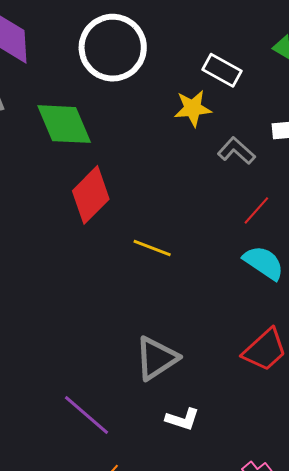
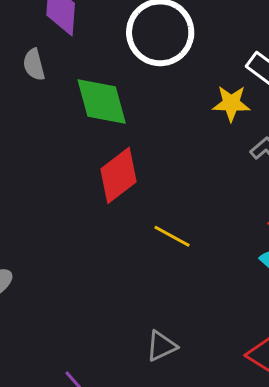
gray triangle: (156, 358) -> (161, 346), size x0.7

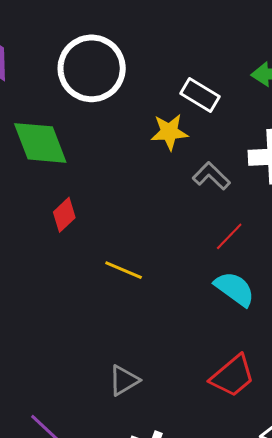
red diamond: (118, 175) -> (64, 215), size x0.6

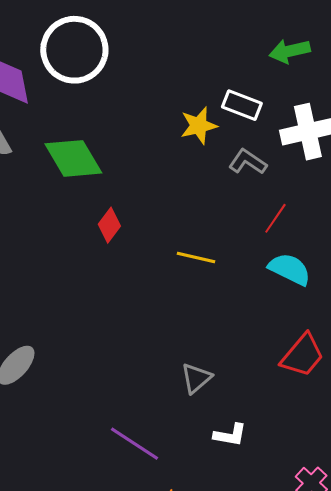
white circle: (92, 68) -> (74, 50), moved
white rectangle: (200, 95) -> (242, 105), moved
yellow line: (124, 270) -> (196, 258), moved

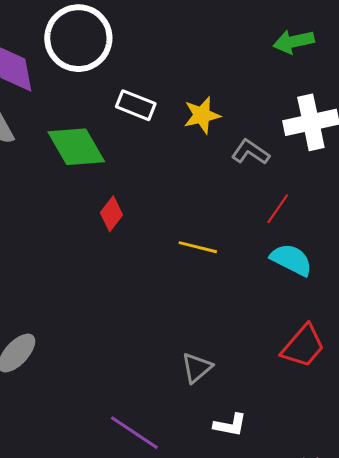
white rectangle: (242, 105) -> (136, 105), moved

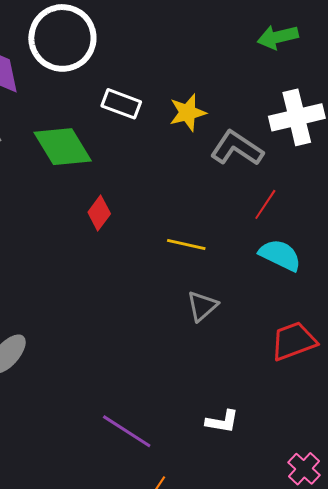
gray L-shape: (250, 152) -> (237, 148), size x1.4
red trapezoid: (303, 346) -> (294, 341), turned -150
gray triangle: (197, 368) -> (202, 306), moved

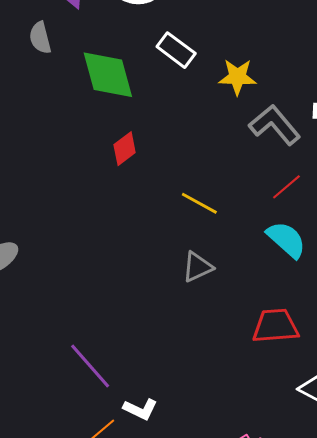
white L-shape: (222, 422) -> (140, 409), moved

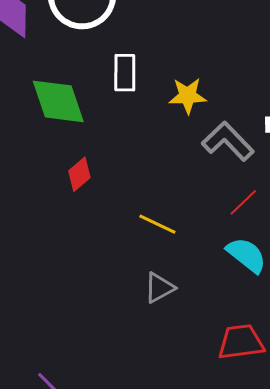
white rectangle: (176, 50) -> (125, 73), turned 57

